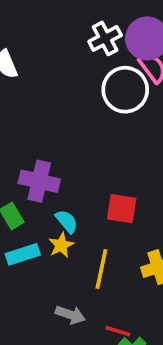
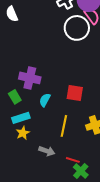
cyan semicircle: (67, 221) -> (45, 100), turned -112
yellow star: (61, 245) -> (23, 133), moved

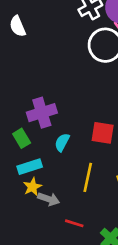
purple cross: (30, 78) -> (42, 113), turned -30
gray arrow: (47, 151) -> (49, 199), moved
red line: (73, 160) -> (74, 223), moved

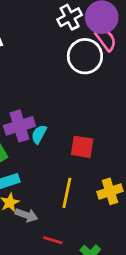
cyan semicircle: (62, 142) -> (39, 134), moved

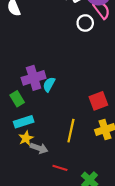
white circle: (85, 56) -> (85, 23), size x0.6
red square: (82, 147) -> (98, 101), moved, turned -30

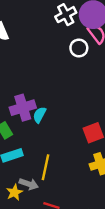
yellow line: (71, 131) -> (45, 167), moved
yellow star: (26, 138) -> (14, 192), moved

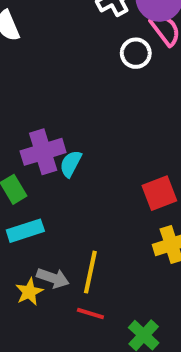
yellow line: (45, 167) -> (90, 272), moved

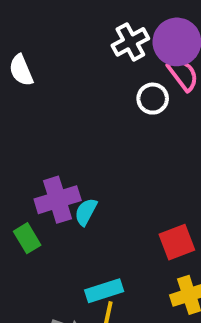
cyan rectangle: (25, 231) -> (104, 291), moved

